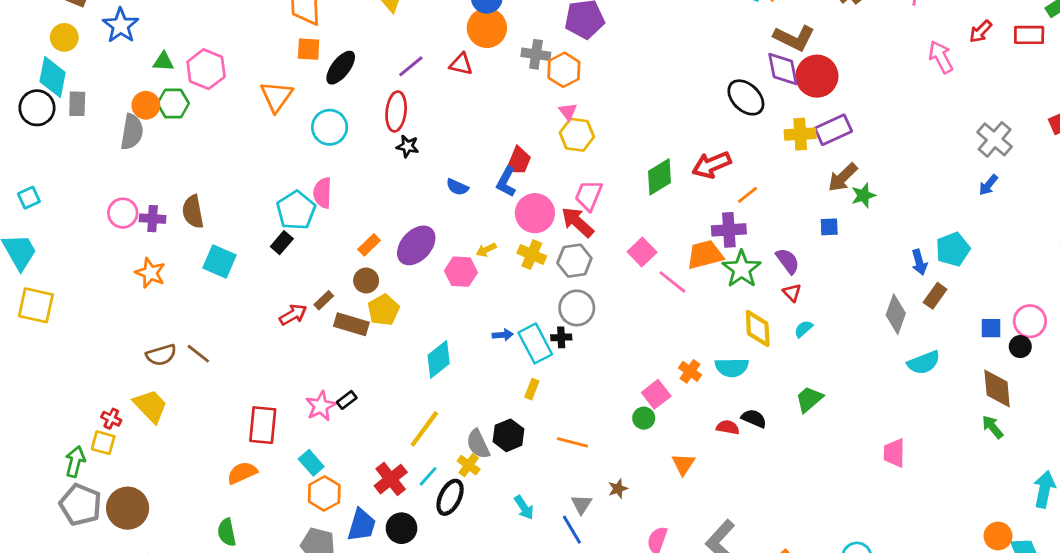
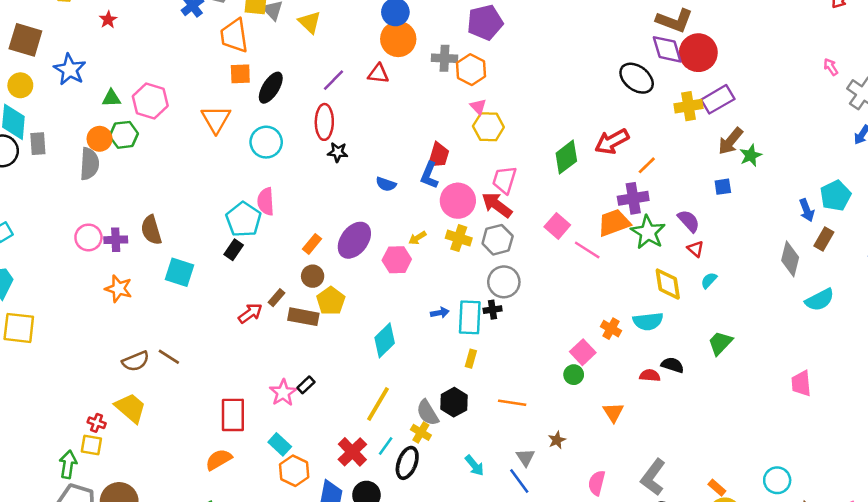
pink arrow: (941, 57) -> (831, 67), moved, size x0.6
cyan rectangle: (535, 343) -> (470, 317), turned 36

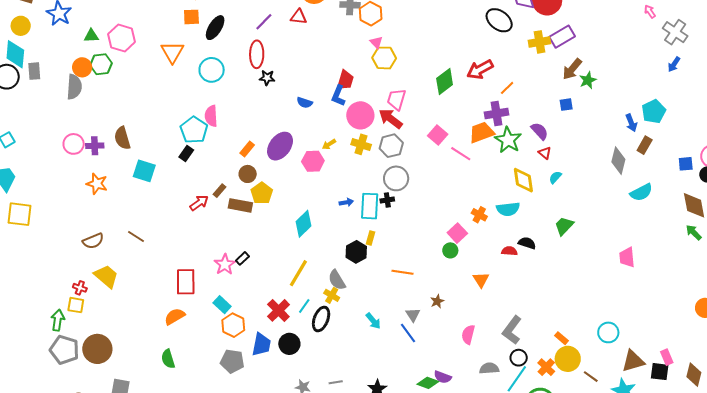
brown semicircle: (136, 361) -> (93, 241), moved
black hexagon: (454, 402) -> (356, 252), moved

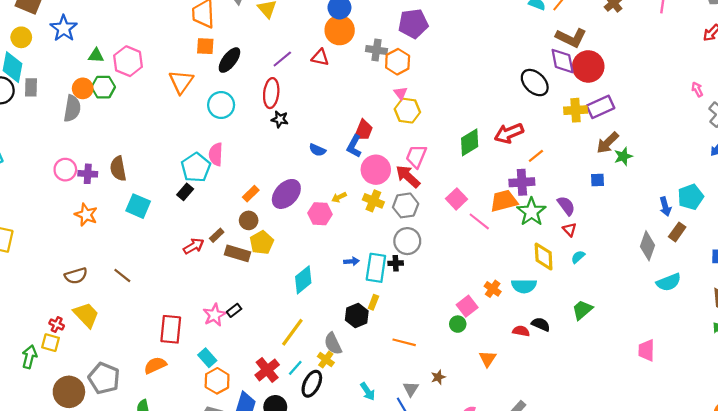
gray pentagon: (64, 350) -> (104, 378), moved

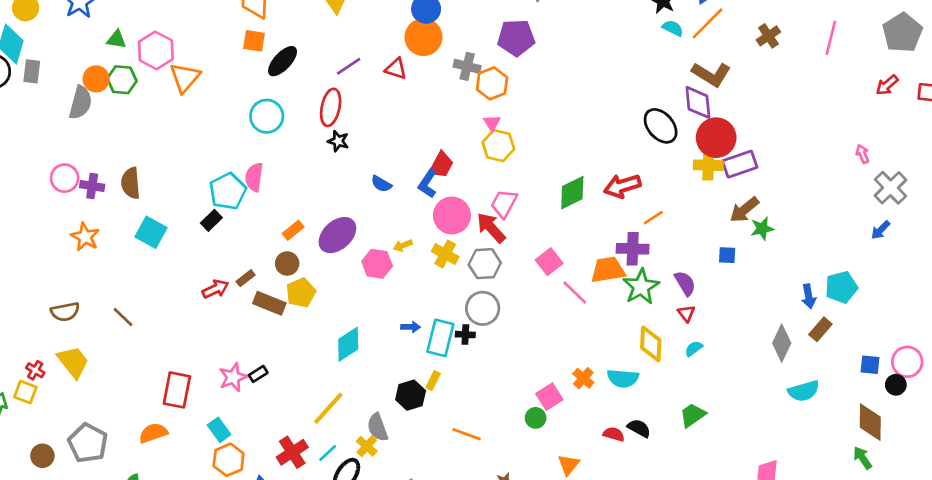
red circle: (588, 66) -> (716, 138), moved
orange triangle: (181, 82) -> (185, 78), moved
brown circle: (69, 392) -> (42, 456), size x0.6

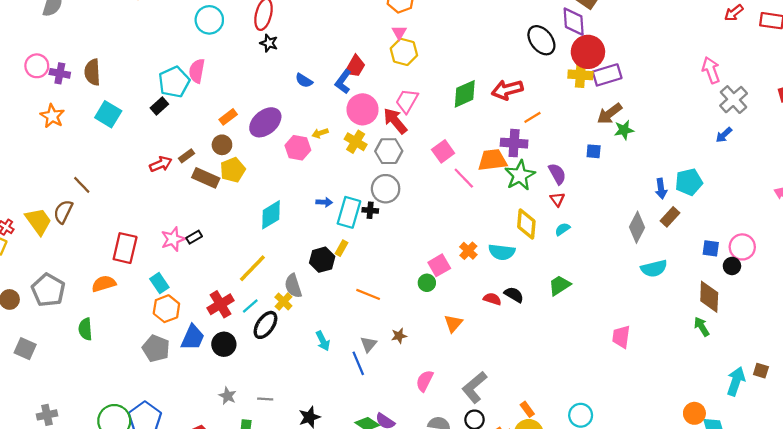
pink arrow: (862, 154) -> (711, 70), size x1.6
brown semicircle: (65, 312) -> (63, 212), moved, turned 125

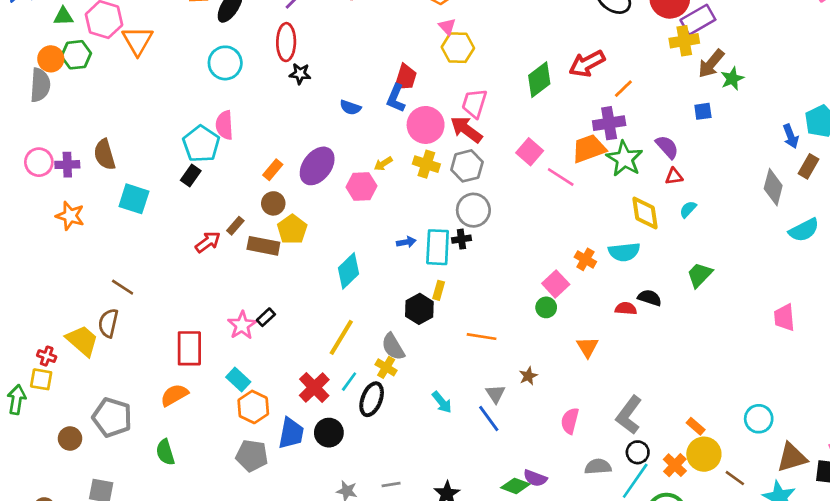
yellow cross: (580, 75) -> (684, 41), moved
red triangle: (557, 199) -> (674, 176), turned -49

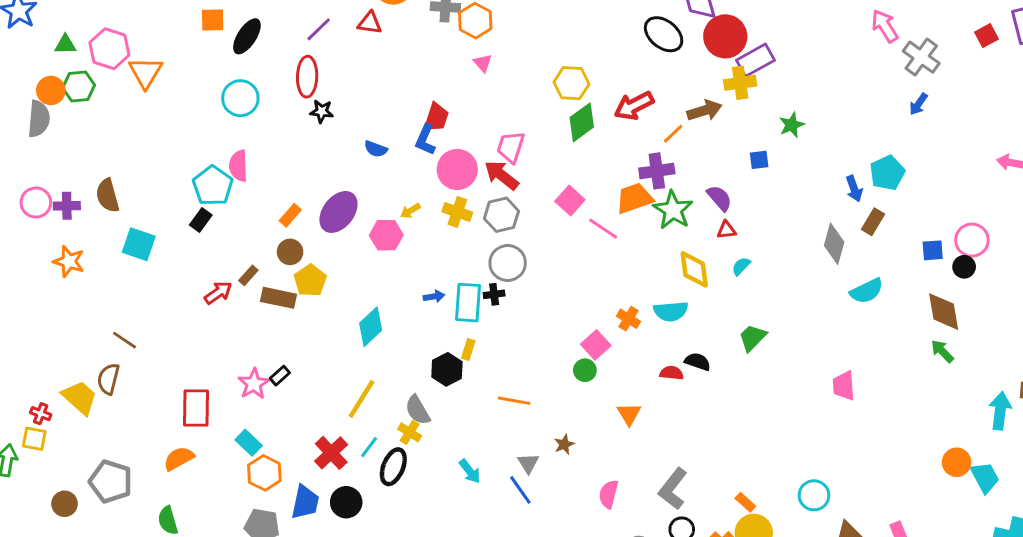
yellow hexagon: (458, 48) -> (571, 83), moved
brown arrow: (711, 64) -> (705, 111), moved, turned -148

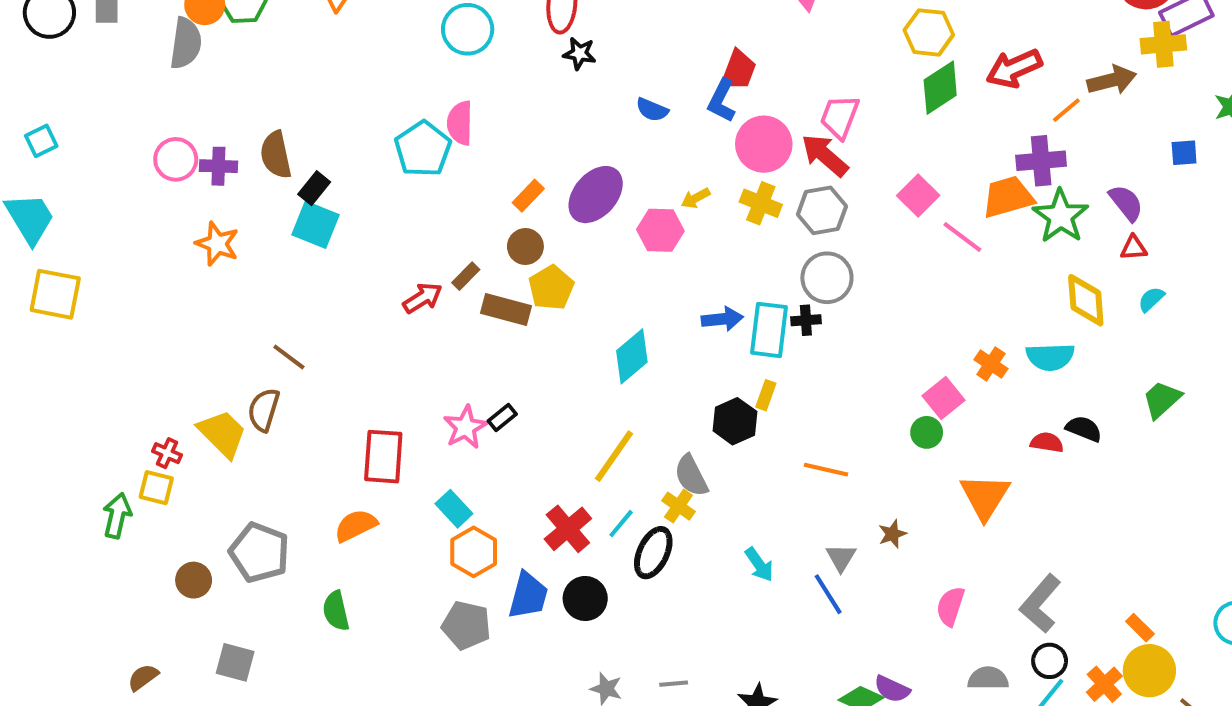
black rectangle: (201, 220) -> (314, 188), moved
blue arrow: (434, 297) -> (722, 319), size x1.4
orange triangle: (629, 414) -> (985, 497), size x1.5

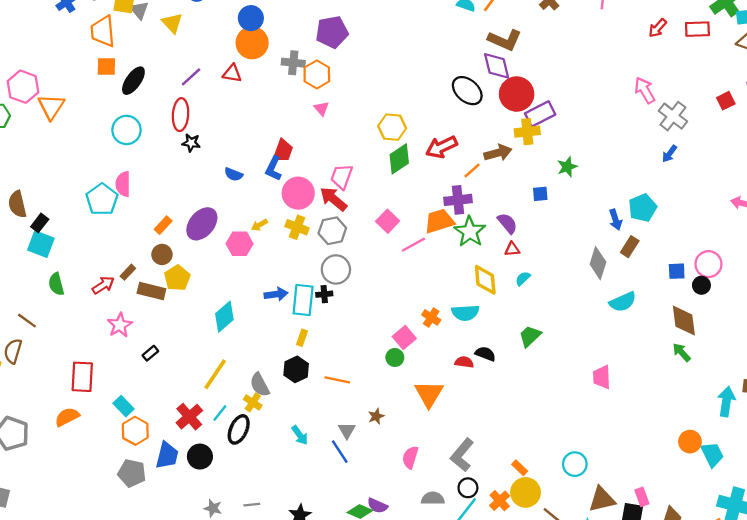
pink line: (962, 237) -> (413, 245), turned -65
black hexagon: (735, 421) -> (296, 369), moved
pink star: (465, 427) -> (120, 325), moved
green semicircle: (336, 611) -> (56, 284), moved

